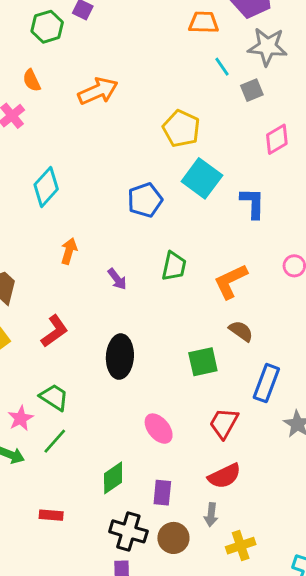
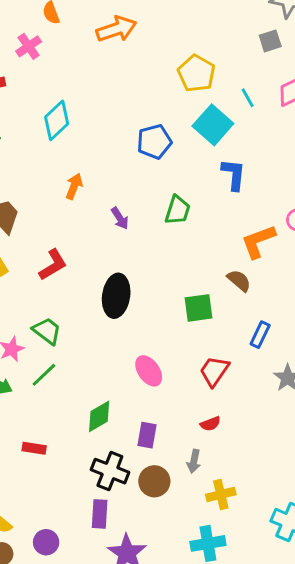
cyan line: (222, 67) -> (248, 98), moved
blue L-shape: (253, 203) -> (234, 174), moved
orange L-shape: (231, 281) -> (258, 241), moved
blue rectangle: (266, 383) -> (260, 335), size x0.7
red semicircle: (224, 476) -> (210, 424), size x0.6

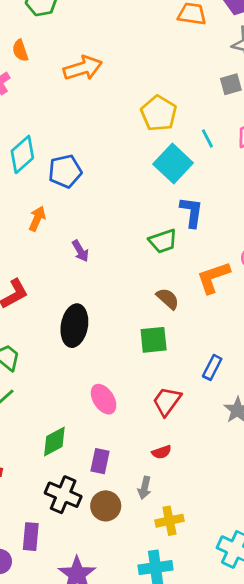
blue pentagon: (154, 142) -> (65, 171), moved
green trapezoid: (178, 210) -> (163, 241), moved, turned 52
brown semicircle: (239, 281) -> (168, 299), moved
purple rectangle: (100, 514) -> (31, 537), moved

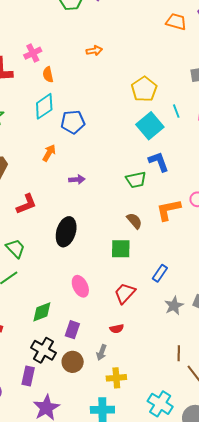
orange semicircle: (20, 50) -> (48, 75), moved
orange arrow: (83, 68) -> (94, 51), size x0.6
blue L-shape: (192, 212) -> (159, 162), turned -35
purple arrow: (80, 251) -> (77, 180), turned -70
purple rectangle: (31, 537) -> (28, 376), moved

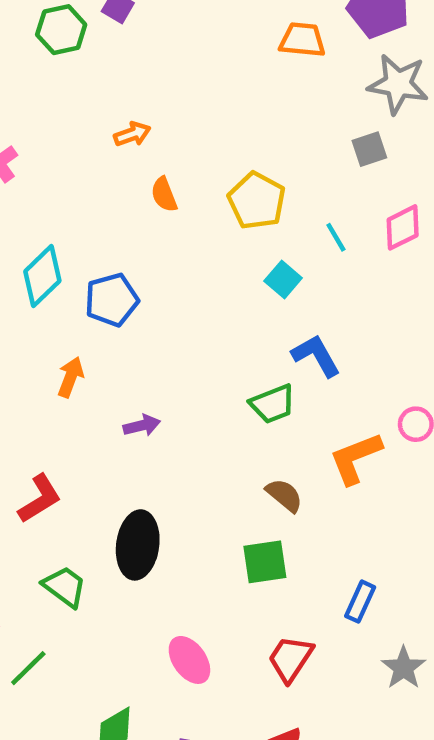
orange semicircle: (48, 75) -> (164, 195), moved
cyan square: (150, 126) -> (283, 280), size x0.6
green trapezoid: (15, 248) -> (65, 587), moved

